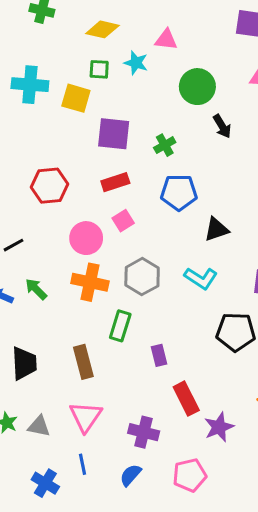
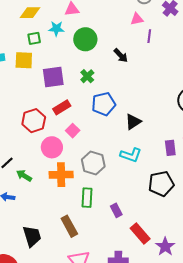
green circle: (197, 87) -> (85, 39), moved
red hexagon: (49, 186) -> (34, 121), moved
green arrow: (36, 289) -> (24, 176), moved

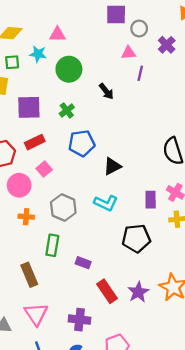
orange cross: (61, 175) -> (26, 217), size x0.6
purple rectangle: (116, 210) -> (83, 263), turned -48
purple star: (165, 247) -> (138, 292), moved

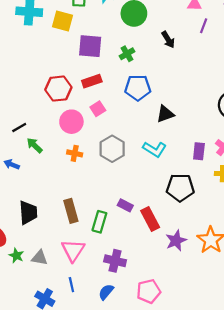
green rectangle: (52, 245) -> (99, 222), moved
red rectangle: (107, 291) -> (150, 219), moved

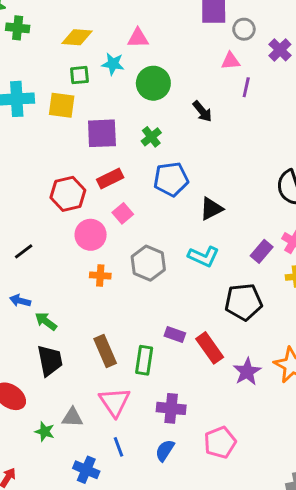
green arrow: (35, 145) -> (46, 321), moved
purple rectangle: (199, 151) -> (262, 251), turned 42
green star: (16, 256) -> (45, 432), moved

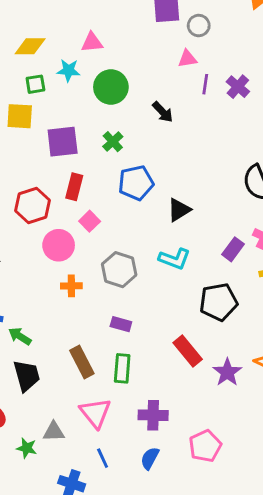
purple cross: (280, 50) -> (238, 87), moved
red rectangle: (110, 178) -> (74, 187), turned -45
purple rectangle: (175, 334) -> (121, 324), moved

